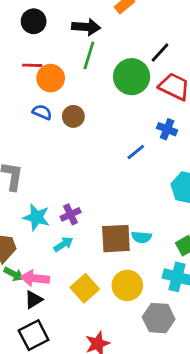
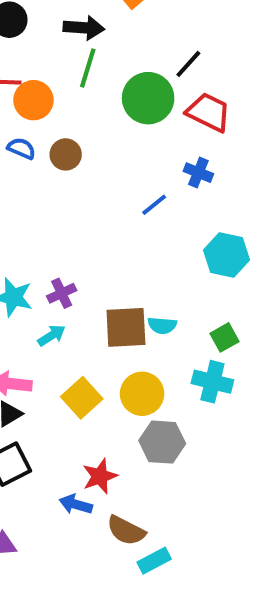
gray hexagon: (159, 318) -> (162, 442), moved

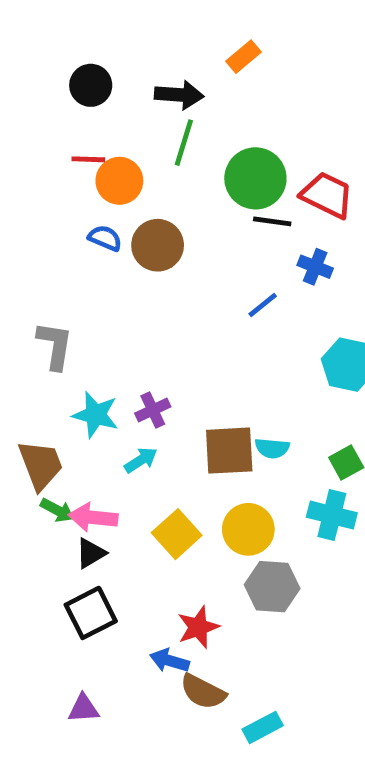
black line: (188, 64) -> (272, 221), moved, turned 56
brown circle: (66, 154) -> (158, 245), size x1.4
brown semicircle: (126, 531) -> (203, 692), moved

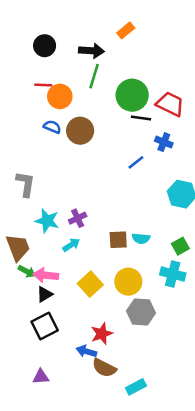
brown square: (229, 451) -> (118, 240), size x0.7

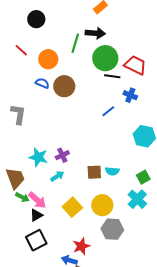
black arrow: (92, 51) -> (95, 33), moved
red line: (43, 85) -> (21, 50), moved, turned 40
gray L-shape: (26, 184) -> (18, 114), moved
cyan cross: (173, 274) -> (137, 199), turned 30
pink arrow: (46, 275) -> (37, 200), turned -144

